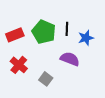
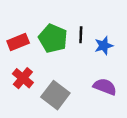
purple semicircle: (70, 59) -> (105, 87), moved
gray square: (46, 79) -> (55, 95), size x1.6

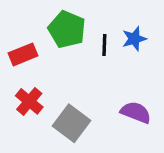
green pentagon: (53, 38) -> (67, 29), moved
blue star: (104, 46) -> (134, 39), moved

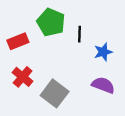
blue star: (134, 39) -> (103, 52), moved

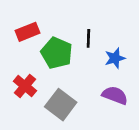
green pentagon: (51, 22) -> (57, 53), moved
red rectangle: (18, 41) -> (28, 32), moved

